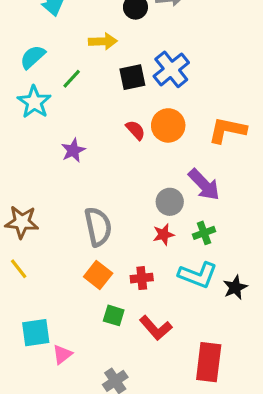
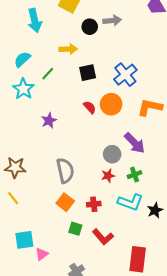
blue cross: (171, 69) -> (125, 75), moved

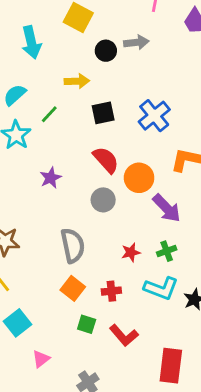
orange circle: (111, 104) -> (139, 178), moved
red semicircle: (90, 107) -> (106, 160), size x1.5
gray circle: (112, 154) -> (103, 200), moved
cyan square: (24, 240) -> (17, 323), moved, turned -30

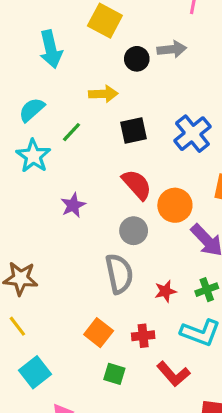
gray semicircle: (73, 246) -> (119, 274), moved
red L-shape: (124, 335) -> (173, 374), moved

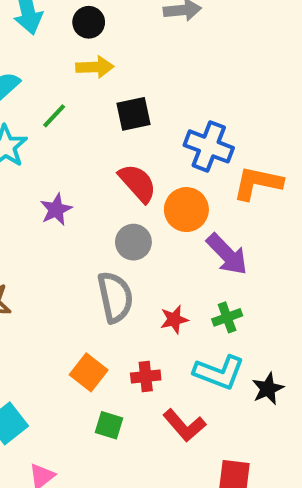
black circle: (137, 59) -> (89, 22), moved
blue cross: (192, 134) -> (209, 146), moved, turned -30

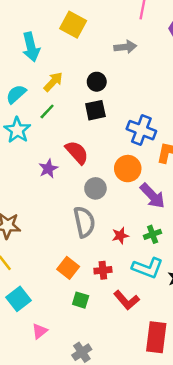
black circle: (89, 22) -> (97, 82), moved
yellow arrow: (95, 67) -> (53, 82), moved, turned -45
red semicircle: (138, 183) -> (77, 152), moved

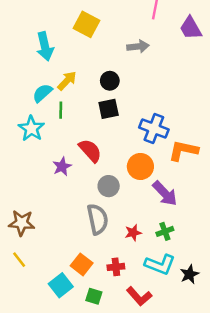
cyan semicircle: (16, 94) -> (42, 93), moved
green line: (47, 111) -> (61, 110), turned -42
cyan square: (19, 299) -> (61, 285), moved

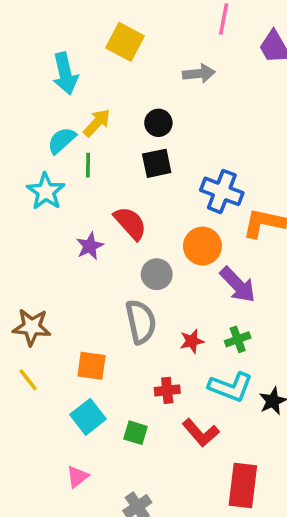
orange square: (82, 264) -> (92, 366), moved, turned -30

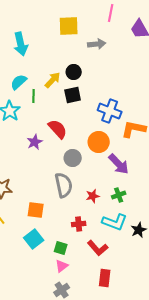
yellow square: (125, 42) -> (69, 26), moved, turned -30
yellow arrow: (97, 123) -> (53, 80), moved
pink triangle: (77, 477) -> (62, 266), moved
red rectangle: (243, 485) -> (105, 278), moved, size x0.7

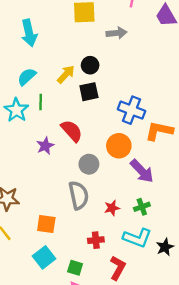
green line: (34, 96) -> (41, 102), moved
red L-shape: (98, 248) -> (118, 268), turned -110

